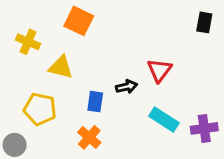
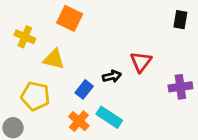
blue rectangle: (95, 102) -> (84, 89), turned 30
cyan rectangle: (164, 120) -> (109, 117), moved
purple cross: (204, 128) -> (180, 87), moved

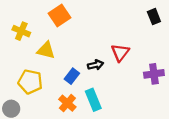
orange square: (70, 18) -> (60, 15), turned 30
black rectangle: (180, 20) -> (154, 17), turned -32
cyan rectangle: (109, 117) -> (93, 100), turned 35

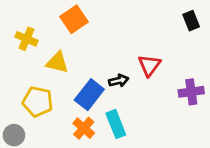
blue rectangle: (72, 76) -> (89, 95), size x1.5

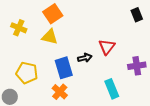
yellow triangle: (57, 63) -> (50, 37), moved
blue rectangle: (89, 95) -> (64, 68), turned -55
cyan rectangle: (116, 124) -> (112, 89), moved

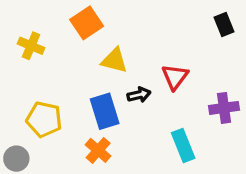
yellow triangle: (50, 37) -> (114, 60), moved

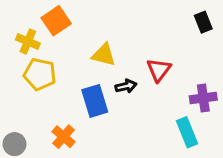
orange square: (87, 23) -> (56, 21), moved
yellow pentagon: (44, 119) -> (40, 74), moved
cyan rectangle: (183, 146) -> (187, 132), moved
orange cross: (98, 150) -> (64, 137), moved

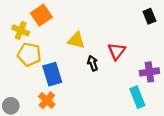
black arrow: (126, 86) -> (93, 63), turned -96
blue rectangle: (95, 101) -> (52, 74), moved

